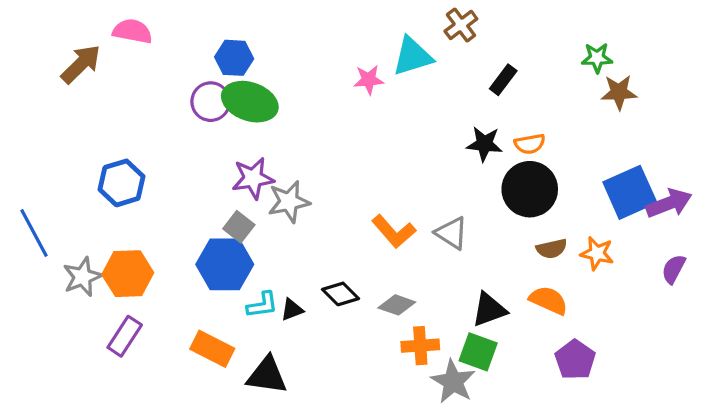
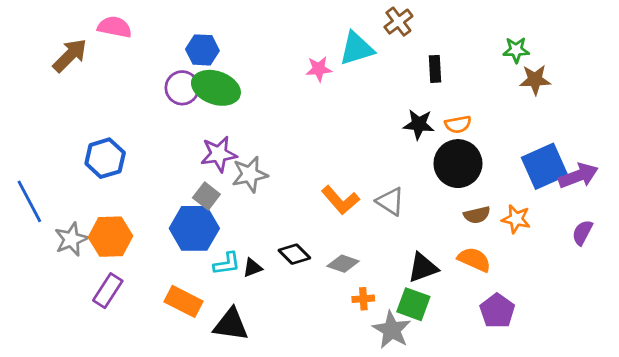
black rectangle: (503, 80) -> (435, 69), turned -40
orange cross: (420, 346) -> (363, 299), size x0.7

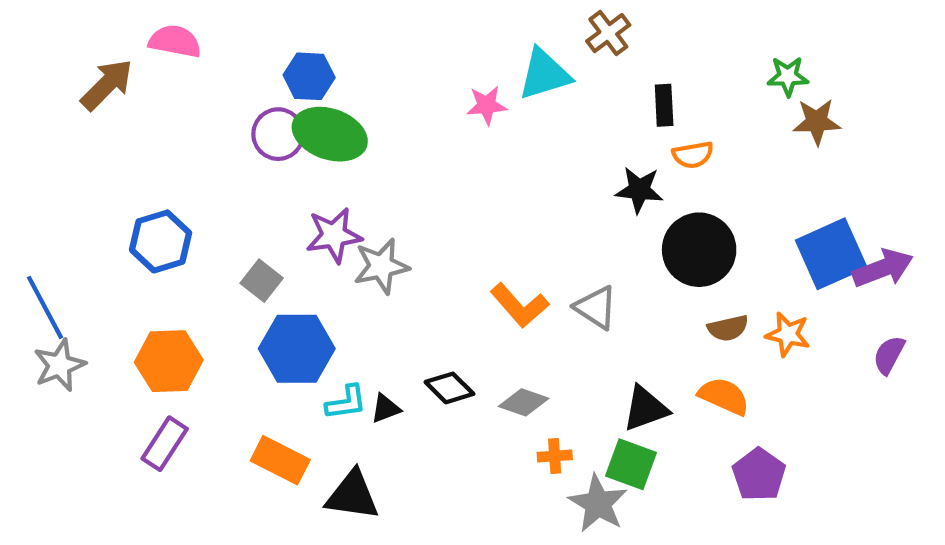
orange semicircle: (458, 124) -> (693, 155), moved
gray square: (206, 196) -> (262, 281), moved
gray star: (71, 239) -> (59, 365), moved

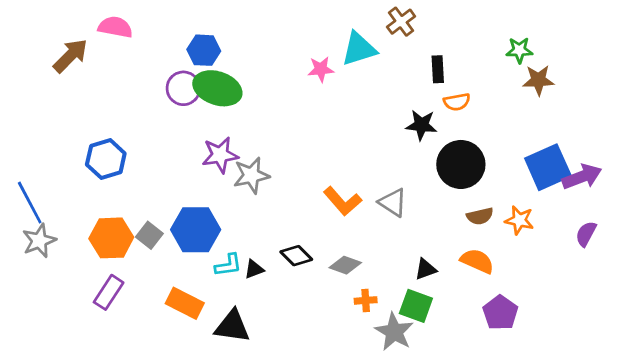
gray square: (262, 281) -> (149, 235), moved
black triangle: (645, 409) -> (425, 269), size x0.7

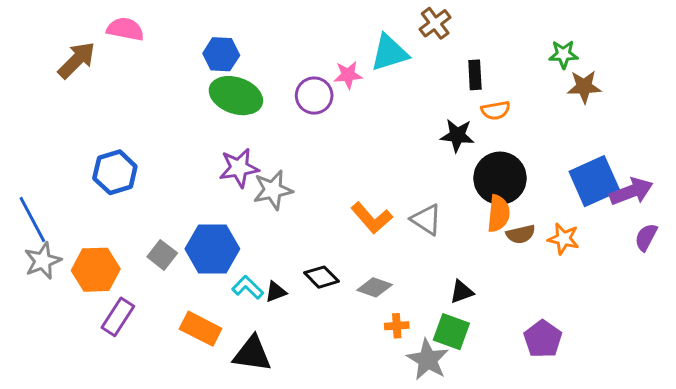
purple circle: (183, 88) -> (314, 96), moved
purple semicircle: (586, 234) -> (646, 237), moved
orange hexagon: (111, 238) -> (96, 270), moved
orange semicircle: (477, 261) -> (499, 214), moved, turned 72
cyan L-shape: (228, 265) -> (248, 287), turned -128

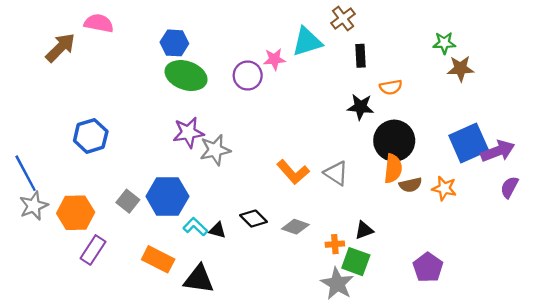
black rectangle: (475, 75) -> (360, 56), moved
black triangle: (276, 292) -> (217, 230), turned 36
orange cross: (397, 326) -> (335, 244), moved

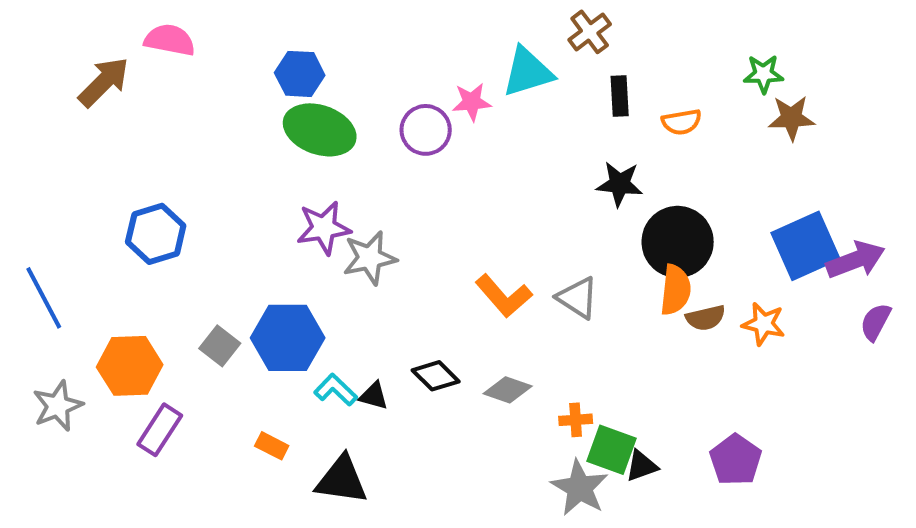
orange semicircle: (391, 87) -> (682, 122), moved
gray star: (34, 206) -> (58, 406), moved
black triangle: (364, 230) -> (642, 466), moved
orange rectangle: (158, 259) -> (272, 446), size x0.6

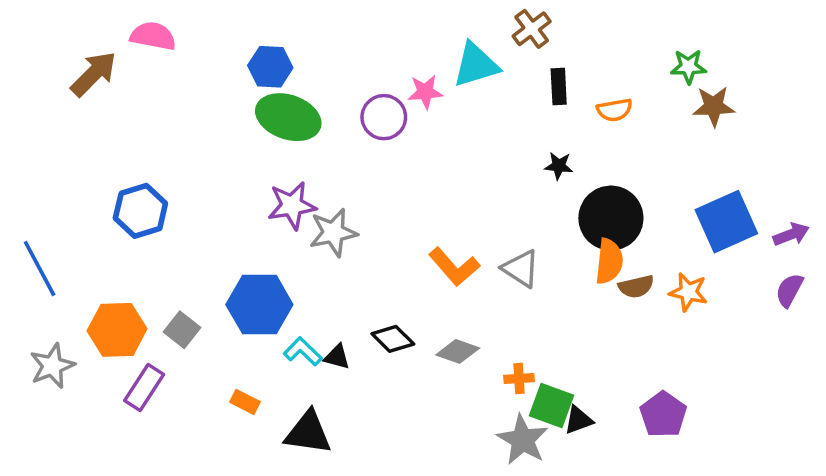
black star: (620, 184) -> (559, 166), size x0.7
purple arrow: (856, 260) -> (791, 234), moved, size x0.7
gray square: (220, 346) -> (182, 330), moved

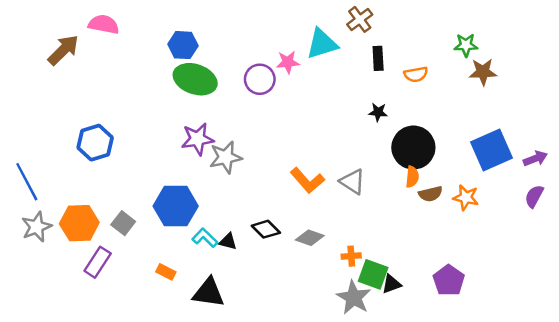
orange semicircle: (609, 261) -> (412, 177), size x0.7
gray star: (52, 366) -> (37, 227), moved

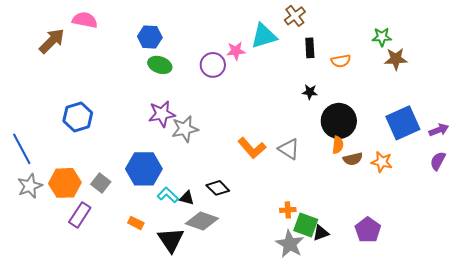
green ellipse: (195, 79) -> (160, 65), size x0.7
gray diamond: (310, 238) -> (202, 221), moved, size x1.4
black triangle: (209, 293) -> (171, 240), turned 48

